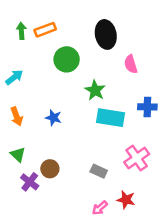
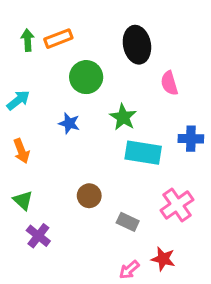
blue star: (53, 118) -> (69, 123), moved
brown circle: (50, 169) -> (89, 196), moved

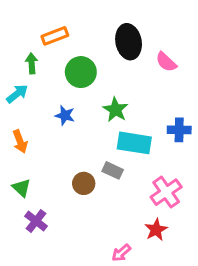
green arrow: (28, 40) -> (32, 63), moved
pink semicircle: (169, 83) -> (166, 62), moved, turned -30
gray rectangle: (128, 222) -> (113, 170), moved
red star: (163, 259) -> (156, 230), moved, turned 30

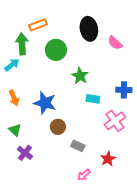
green arrow: (32, 63) -> (22, 44), size x1.5
blue star: (65, 115) -> (45, 103), moved, size x1.6
cyan rectangle: (134, 143) -> (93, 99), size x0.6
gray rectangle: (113, 170) -> (78, 146), moved
pink cross: (166, 192) -> (115, 121), moved

